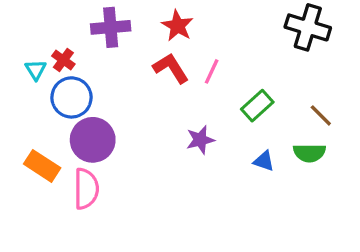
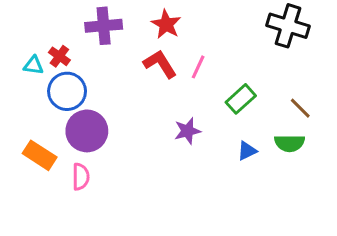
cyan triangle: (36, 70) -> (33, 65), turned -50
blue triangle: (264, 161) -> (247, 151), turned -45
pink semicircle: (86, 189) -> (81, 177), size x0.7

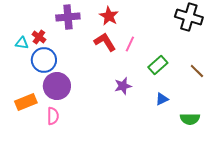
green semicircle: (290, 143) -> (190, 119), moved
orange rectangle: (40, 155) -> (26, 102), turned -55

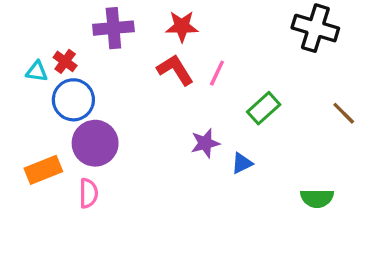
red star: (109, 16) -> (182, 26), turned -30
brown line: (197, 71) -> (344, 113), moved
blue triangle: (162, 99) -> (242, 163), moved

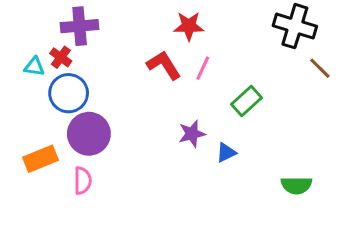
red star: (182, 26) -> (189, 26), moved
purple cross: (113, 28) -> (80, 26), moved
brown line: (344, 113) -> (320, 68), moved

